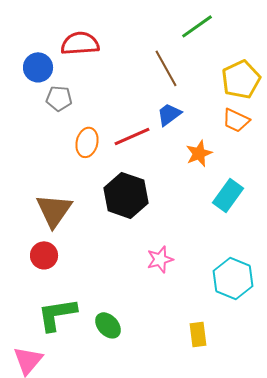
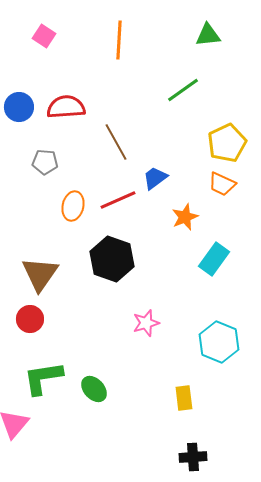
blue circle: (38, 67) -> (19, 107), moved
brown line: (166, 68) -> (116, 142), moved

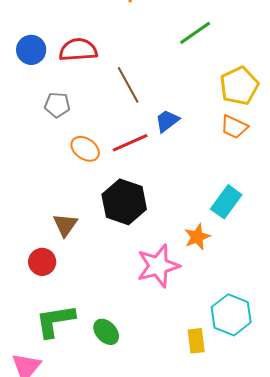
orange ellipse: (73, 206) -> (85, 149), turned -68
orange star: (185, 217) -> (197, 237), moved
brown triangle: (40, 274) -> (65, 225), moved, size x0.7
pink star: (146, 323) -> (158, 266), size x1.6
cyan hexagon: (219, 342) -> (231, 315), moved

